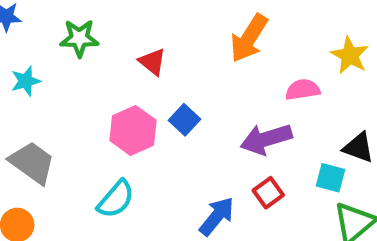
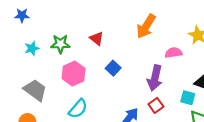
green star: (79, 38) -> (60, 44), moved
pink hexagon: (133, 130) -> (74, 74), moved
purple arrow: (266, 139) -> (155, 78), turned -60

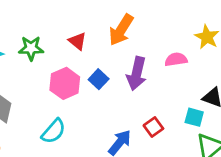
orange arrow: (146, 26) -> (121, 30), moved
pink hexagon: (74, 74) -> (65, 83), moved
purple arrow: (155, 78) -> (137, 74), moved

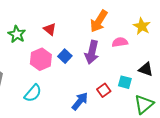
orange arrow: (121, 30) -> (99, 21), moved
green star: (31, 48) -> (17, 34), turned 30
cyan square: (194, 117) -> (125, 82), moved

